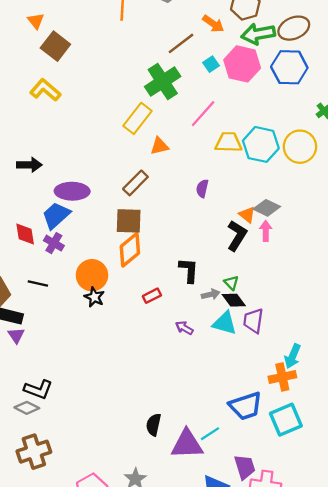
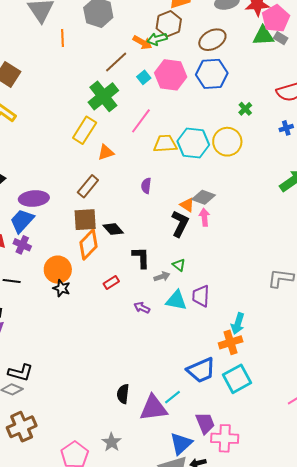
green arrow: (258, 34) -> (157, 39), moved, size x0.7
black diamond: (234, 300) -> (113, 229), moved

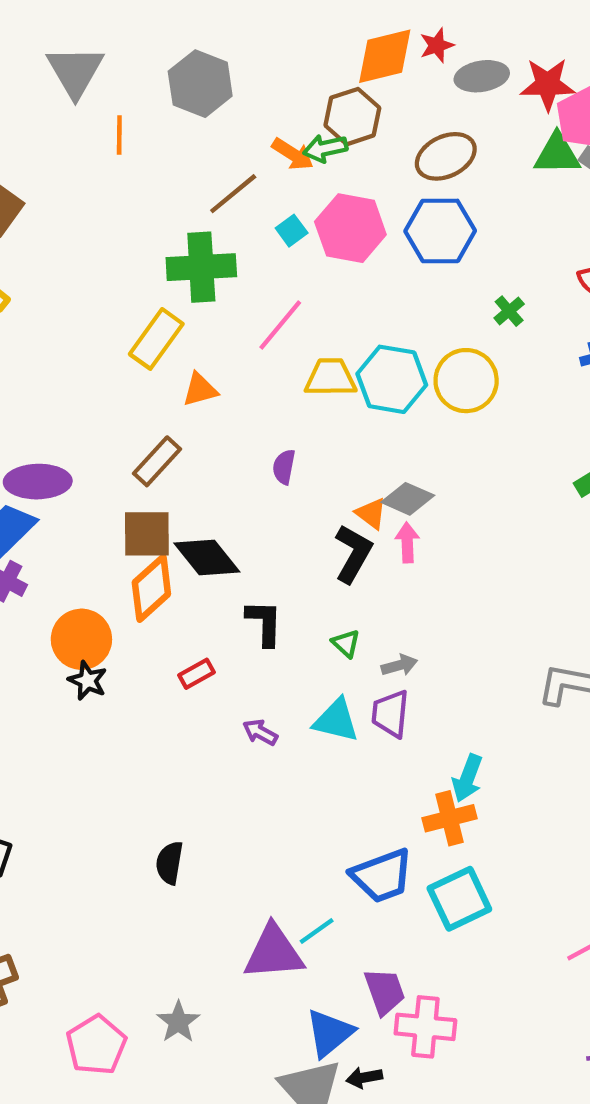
green cross: (103, 96) -> (201, 267), turned 32
black diamond: (113, 229) -> (207, 558), size x1.4
gray arrow: (162, 277) -> (399, 665), moved
black semicircle: (123, 394) -> (169, 863), moved

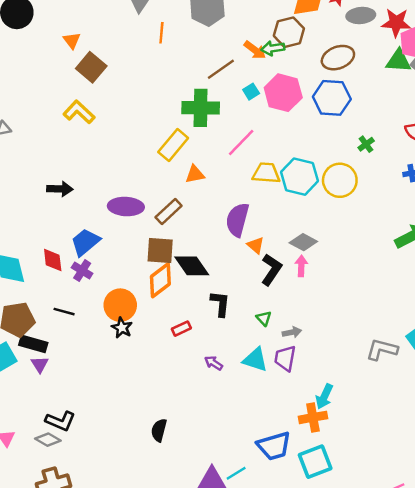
purple semicircle: (284, 467) -> (237, 220), size x1.8
purple ellipse: (38, 482) -> (126, 207), moved
orange triangle: (371, 513) -> (256, 245), moved

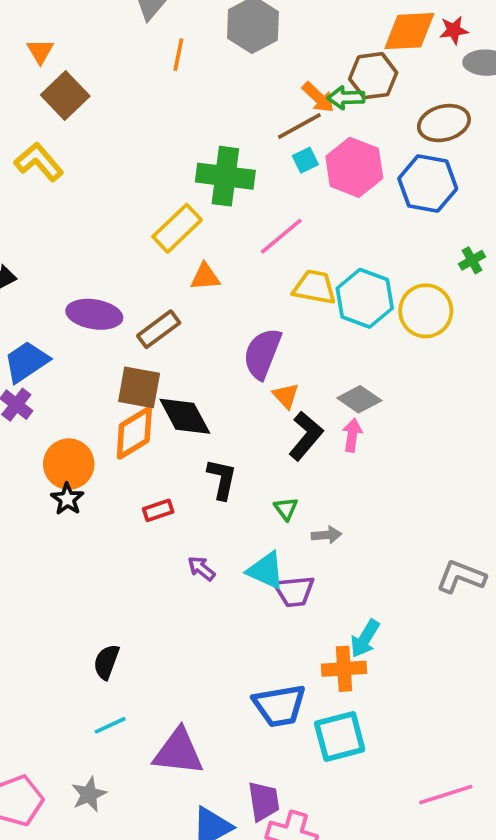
brown line: (221, 69) -> (299, 126), moved
purple trapezoid: (285, 358) -> (294, 591), moved, turned -112
cyan line: (236, 473) -> (110, 725), moved

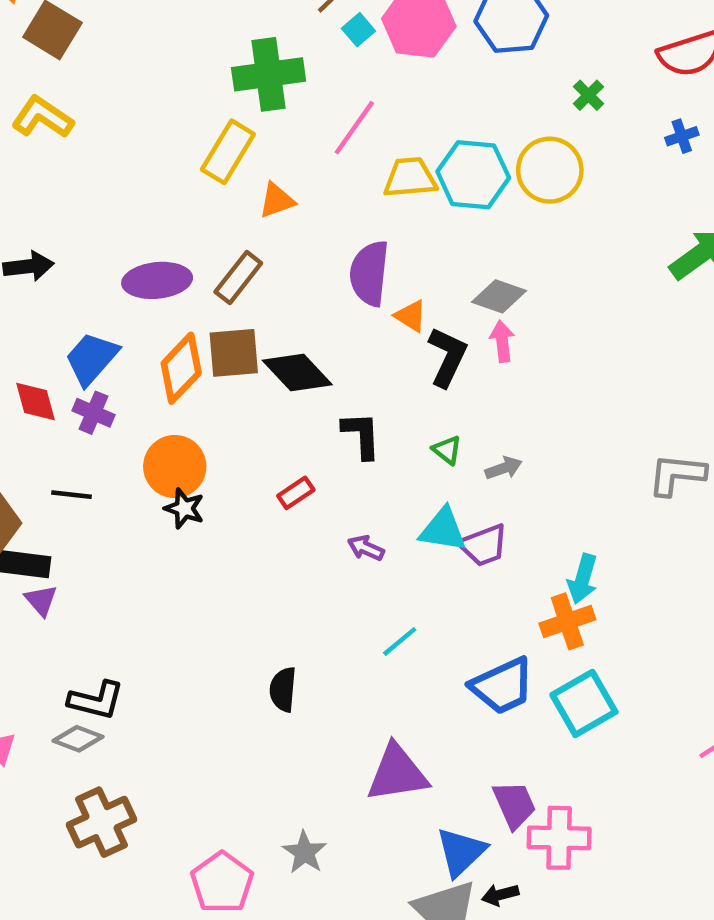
orange diamond: (134, 433) -> (181, 368), moved
cyan line: (110, 725) -> (400, 641), moved

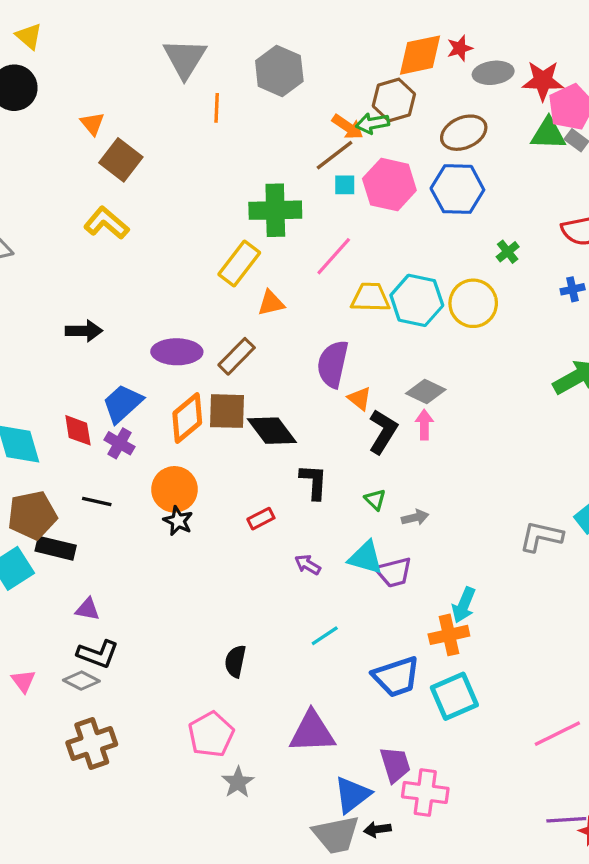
cyan square: (358, 30) -> (345, 185), turned 35
purple triangle: (41, 600) -> (88, 609), moved, turned -45
pink pentagon: (222, 883) -> (211, 734), moved

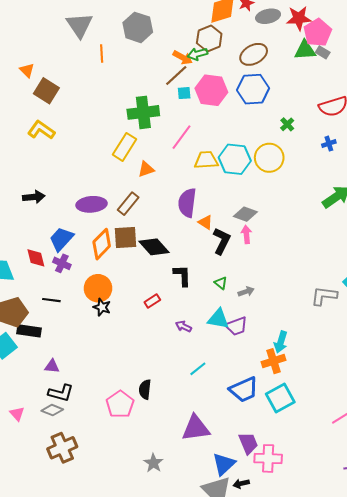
pink pentagon: (211, 734) -> (120, 404), moved

